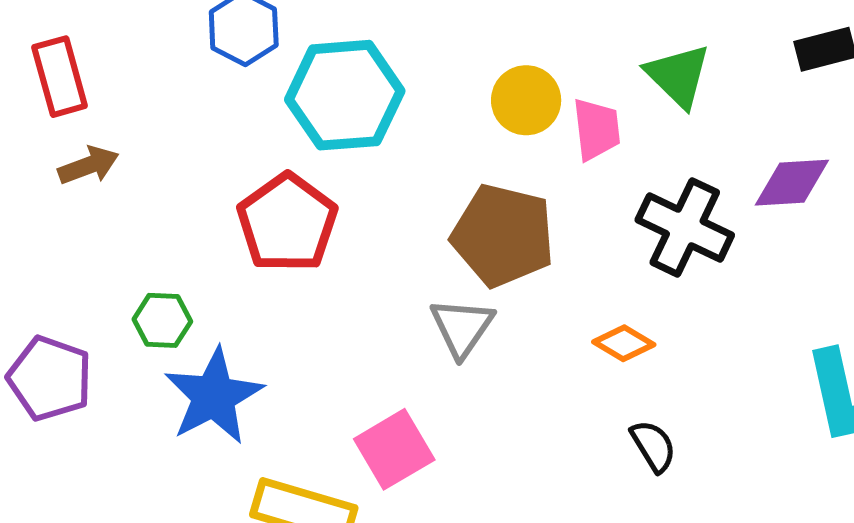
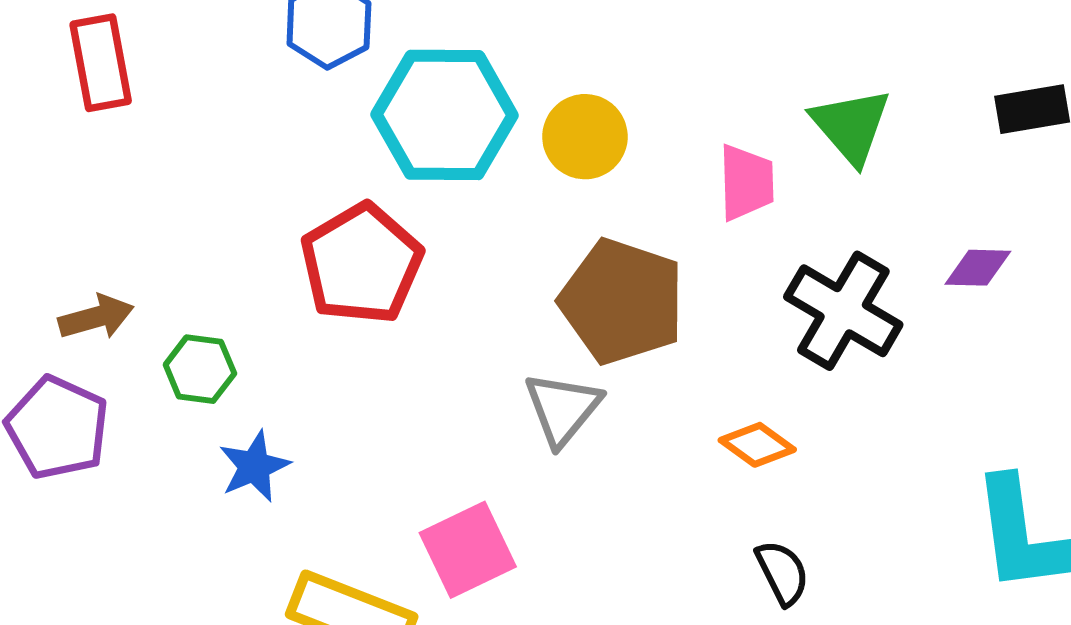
yellow circle: (526, 100) -> (585, 137), moved
brown arrow: (89, 165) -> (96, 317), moved
purple diamond: (792, 183) -> (978, 268), size x0.7
blue star: (214, 396) -> (254, 466), size x0.6

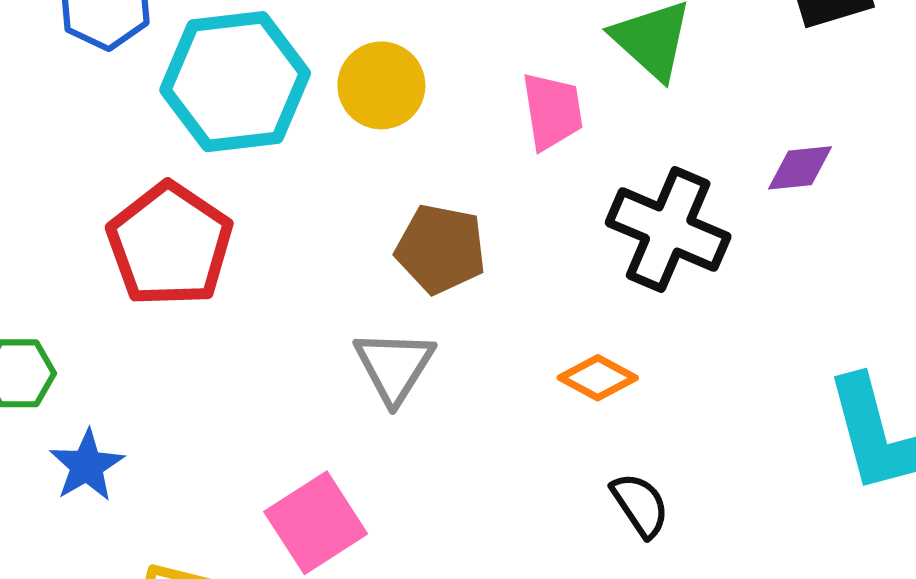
brown pentagon: (622, 301) -> (441, 249), size x0.7

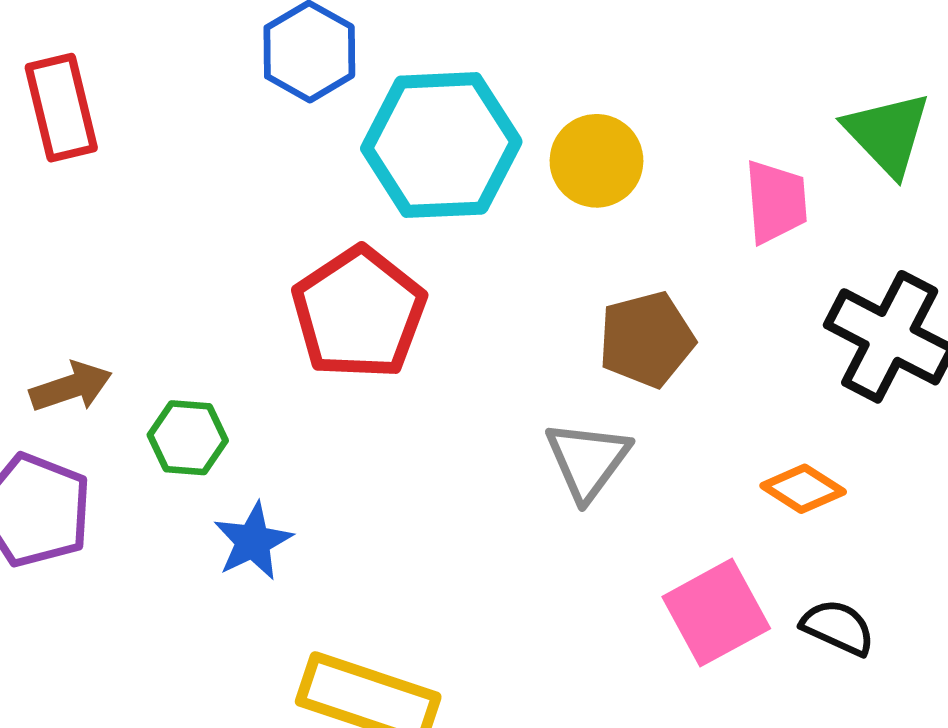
brown pentagon: (441, 249) -> (646, 339), turned -30
black semicircle: (640, 505) -> (838, 627), turned -36
pink square: (316, 523) -> (716, 613), moved

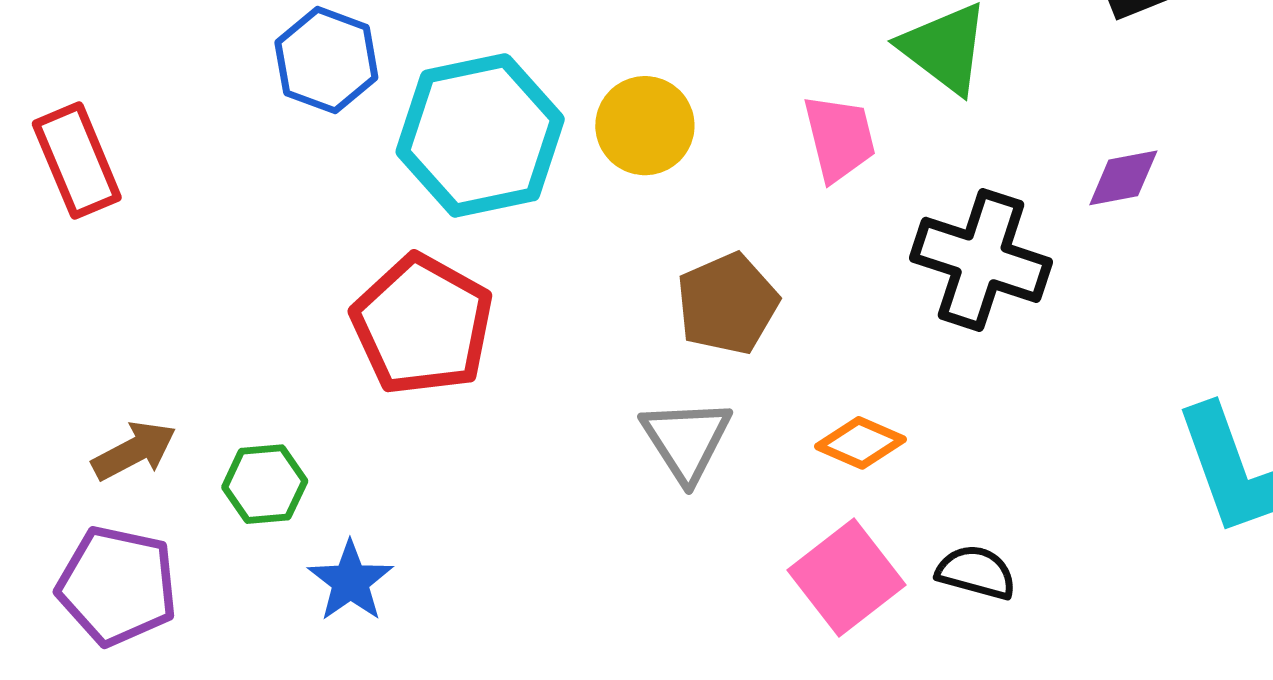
orange diamond: (803, 489) -> (861, 443), moved

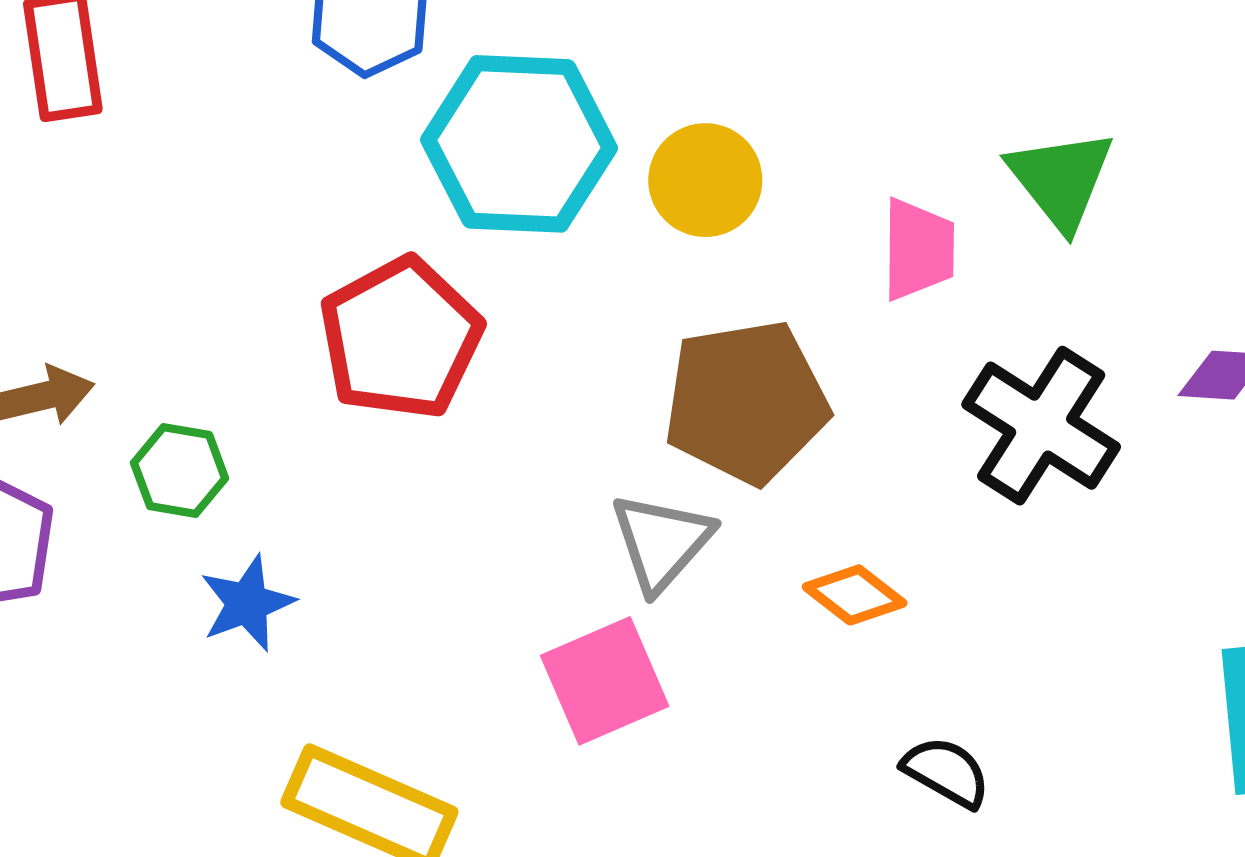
brown pentagon: (727, 304) -> (746, 402), size x1.4
pink square: (846, 577) -> (605, 681), moved

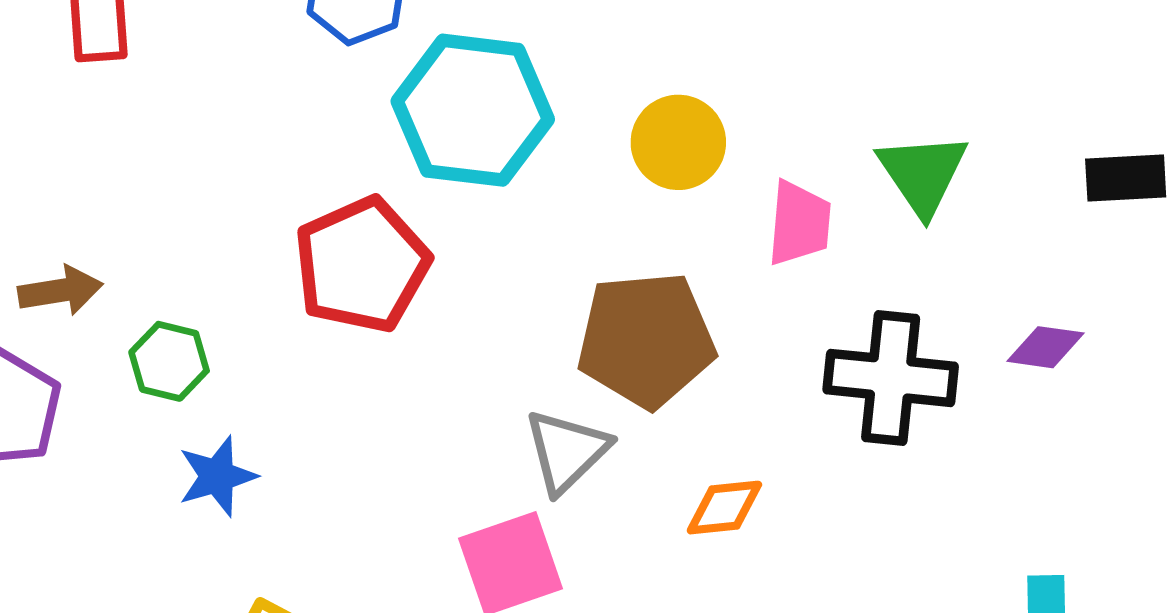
yellow circle: (705, 180) -> (678, 142), moved
black cross: (1041, 426) -> (891, 378), turned -31
orange diamond: (855, 595) -> (724, 508), turned -48

